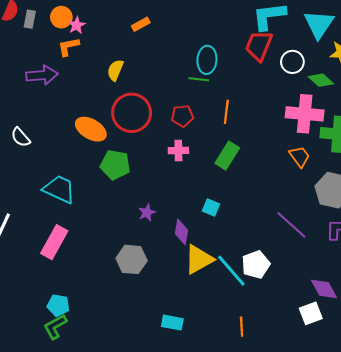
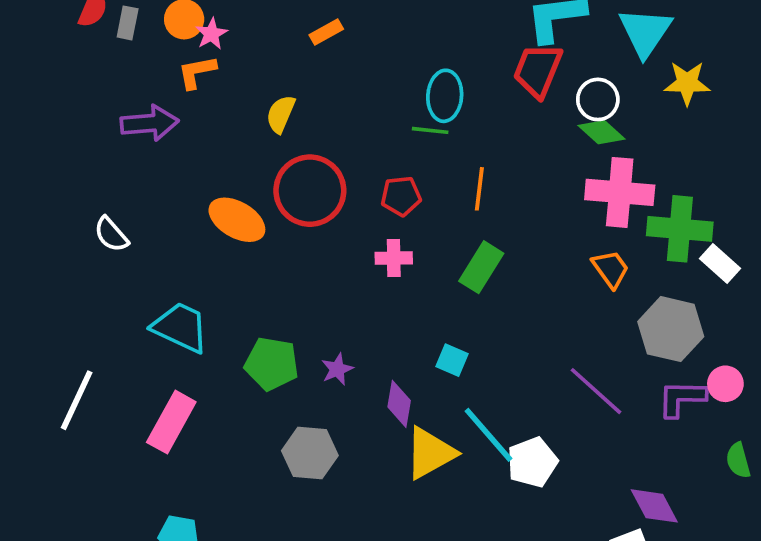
green diamond: (321, 80) -> (601, 132), moved
green pentagon: (115, 165) -> (272, 364), moved
cyan line: (231, 271) -> (488, 435), moved

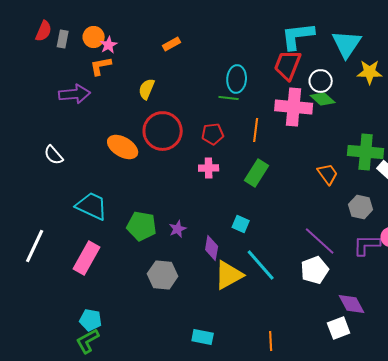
pink cross: (620, 192) -> (294, 107), moved
gray hexagon: (671, 329) -> (361, 207), size x0.7
white pentagon: (532, 462) -> (315, 270), moved

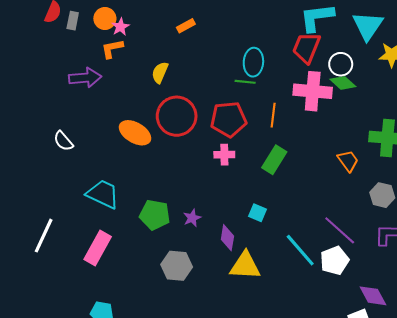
red pentagon: (213, 134) -> (229, 119), size x1.6
cyan line: (261, 265) -> (300, 250), moved
yellow triangle: (229, 275) -> (245, 266), turned 32

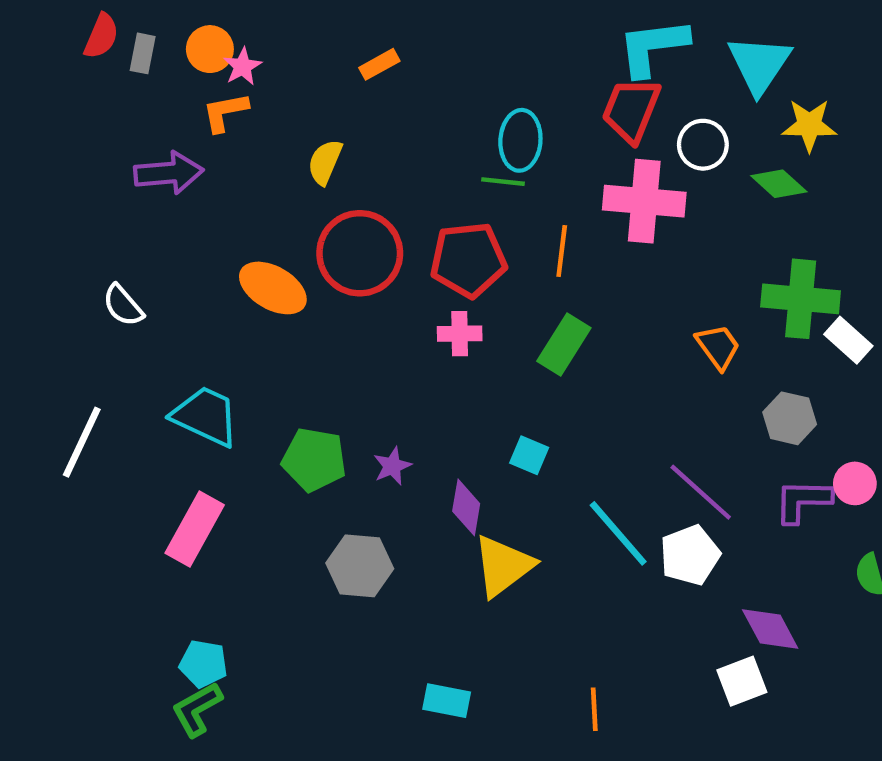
green diamond: (343, 83) -> (779, 184), moved
white line: (44, 236) -> (82, 442), moved
yellow triangle: (245, 266) -> (503, 566), turned -40

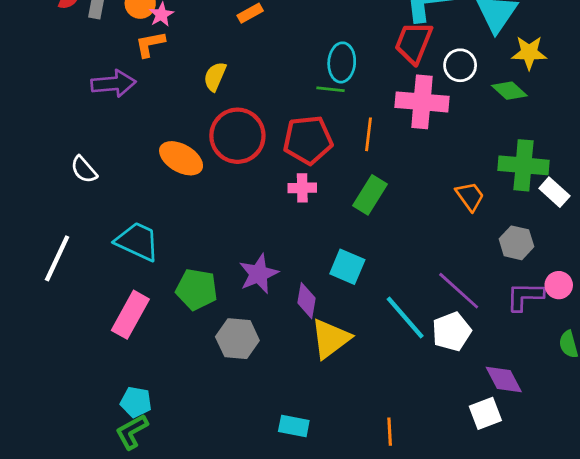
cyan square: (529, 455) -> (347, 267), size x1.4
green pentagon: (314, 460) -> (197, 289), moved
purple star: (392, 466) -> (259, 274), size x1.6

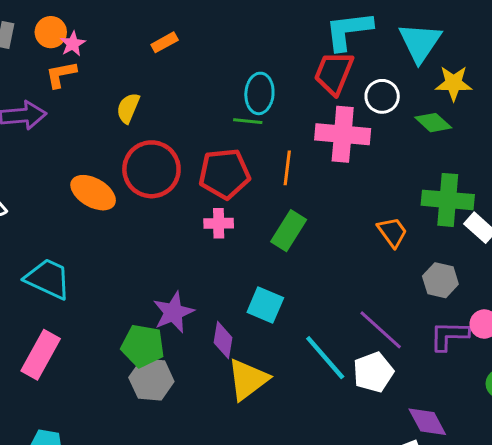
green pentagon: (197, 289) -> (143, 346), moved

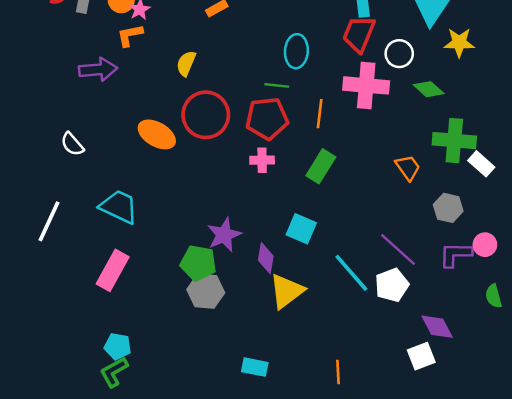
green line: (248, 121) -> (277, 85), moved
green diamond: (433, 123) -> (429, 89), moved

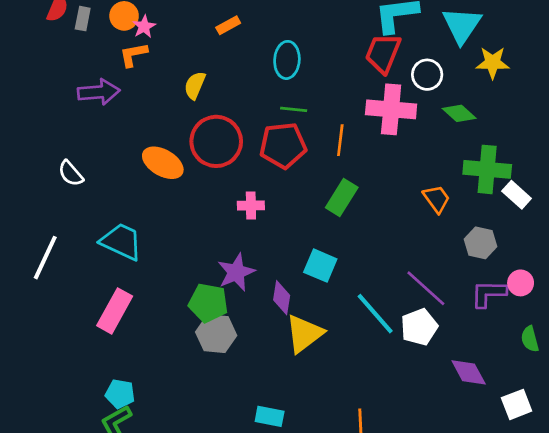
cyan ellipse: (296, 51) -> (287, 60), moved
pink cross: (262, 160) -> (251, 205), moved
white square: (421, 356) -> (517, 404), moved

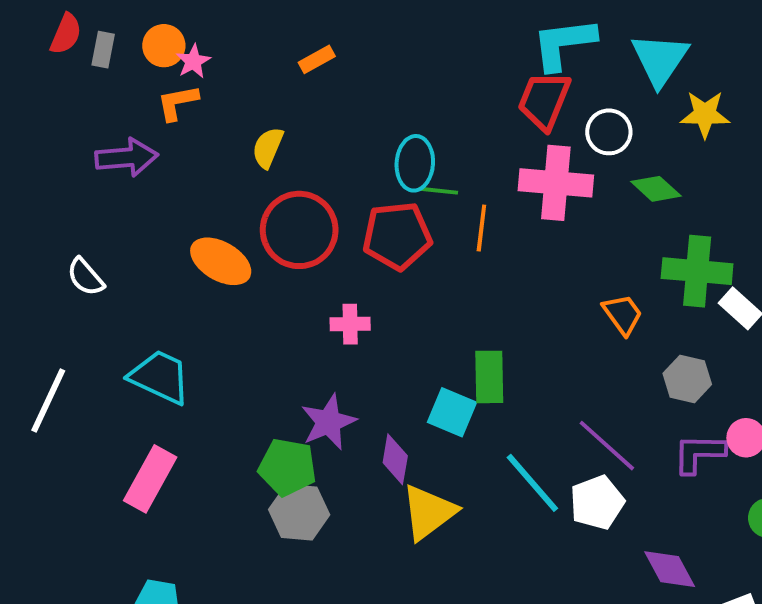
cyan ellipse: (287, 60) -> (415, 163), moved
green line: (294, 109) -> (438, 191), moved
green rectangle: (342, 197) -> (489, 377), moved, turned -33

